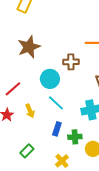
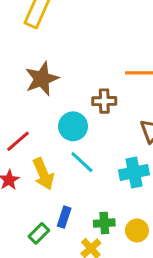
yellow arrow: (30, 111) -> (43, 174), size x1.5
blue rectangle: (57, 129) -> (64, 217), moved
green cross: (75, 137) -> (104, 223), moved

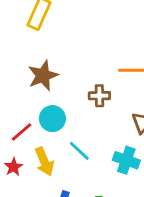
cyan circle: (73, 126) -> (52, 119), moved
cyan cross: (134, 172) -> (126, 160), turned 30

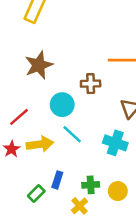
cyan circle: (52, 119) -> (62, 105), moved
yellow arrow: (44, 162) -> (40, 144), turned -75

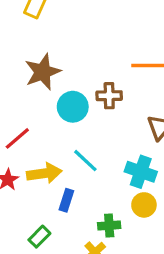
cyan circle: (62, 105) -> (73, 107), moved
blue rectangle: (57, 180) -> (66, 200), moved
yellow circle: (118, 191) -> (144, 205), moved

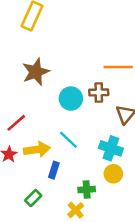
brown cross: (109, 96) -> (99, 92), moved
cyan circle: (73, 107) -> (71, 99), moved

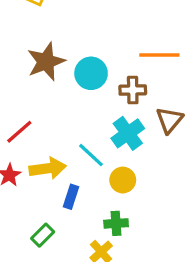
cyan circle: (71, 99) -> (91, 73), moved
cyan cross: (111, 148) -> (128, 133), moved, turned 35
yellow circle: (113, 174) -> (123, 180), moved

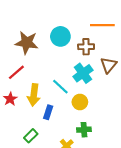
brown star: (46, 62) -> (27, 43), moved, turned 30
yellow arrow: (48, 168) -> (34, 95), turned 105
green cross: (116, 223) -> (84, 130), moved

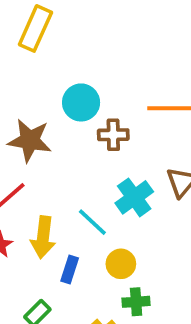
cyan circle: (60, 36) -> (81, 102), moved
brown cross: (86, 47) -> (113, 135), moved
yellow circle: (80, 102) -> (121, 264), moved

